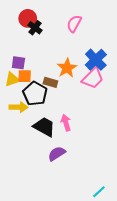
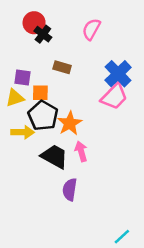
orange star: (67, 68) -> (70, 123), moved
orange square: (25, 76) -> (40, 93), moved
brown rectangle: (50, 82) -> (62, 67), moved
purple semicircle: (57, 154) -> (70, 190), turned -48

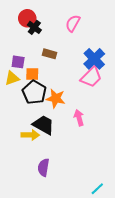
orange star: (70, 123) -> (56, 98), turned -30
yellow arrow: (23, 132) -> (30, 135), moved
pink arrow: (81, 151) -> (79, 118), moved
purple semicircle: (70, 190) -> (43, 167), moved

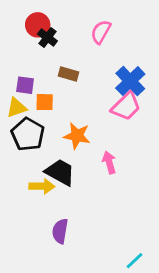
black pentagon: (34, 92) -> (28, 134), moved

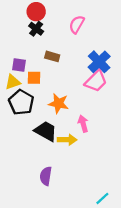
red circle: (38, 25) -> (36, 12), moved
yellow arrow: (42, 186) -> (67, 140), moved

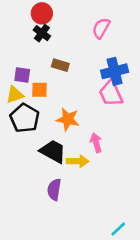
pink semicircle: (77, 24) -> (101, 28), moved
blue cross: (99, 62) -> (115, 71), turned 30
pink trapezoid: (96, 81) -> (111, 93), turned 110
purple semicircle: (46, 176) -> (54, 190), moved

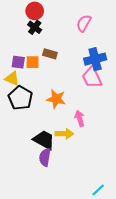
orange square: (39, 90) -> (33, 62), moved
yellow triangle: (15, 95) -> (12, 78), turned 42
black trapezoid: (53, 151) -> (44, 140), moved

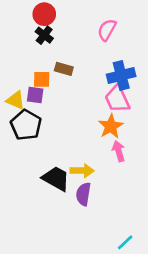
purple square: (18, 62) -> (35, 95), moved
orange star: (56, 99) -> (111, 126), moved, turned 30
pink arrow: (80, 118) -> (119, 151), moved
purple semicircle: (45, 157) -> (83, 194), moved

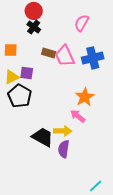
orange square: (42, 79) -> (11, 50), moved
pink trapezoid: (117, 99) -> (65, 56), moved
yellow triangle: (16, 100) -> (12, 77), turned -49
pink arrow: (119, 151) -> (78, 116), moved, turned -35

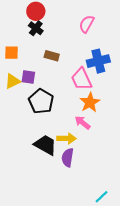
pink trapezoid: (65, 56) -> (81, 79), moved
black pentagon: (20, 96) -> (41, 101), moved

